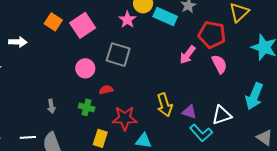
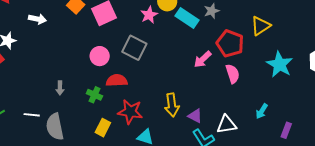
red semicircle: (106, 90) -> (117, 80), size x1.5
cyan arrow: (254, 96) -> (262, 111), size x0.6

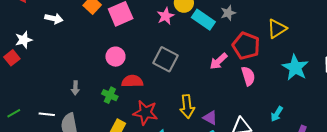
gray square: (134, 48) -> (165, 59), moved

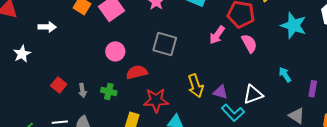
red square: (12, 58) -> (59, 85), moved
green cross: (110, 95) -> (109, 91), moved
cyan arrow: (277, 114) -> (285, 75), turned 126

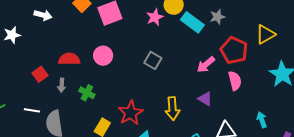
gray square: (165, 44) -> (153, 60), size x0.7
red semicircle: (137, 72) -> (69, 59), moved
purple triangle: (220, 92) -> (205, 99), moved
red star: (156, 100) -> (131, 113), turned 30

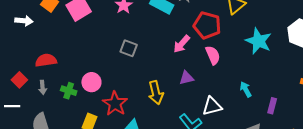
white arrow: (43, 15) -> (24, 21), moved
pink circle: (103, 56) -> (91, 82), moved
purple triangle: (205, 99) -> (186, 78), turned -35
white line: (32, 110) -> (12, 106), moved

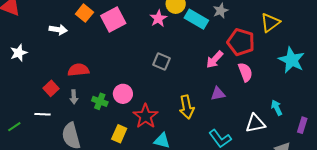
white triangle: (212, 106) -> (255, 123), moved

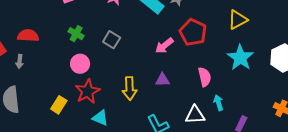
yellow triangle: (270, 23) -> (238, 20), moved
pink semicircle: (245, 72) -> (205, 77), moved
pink circle: (123, 94) -> (80, 64), moved
green cross: (100, 101) -> (76, 34), moved

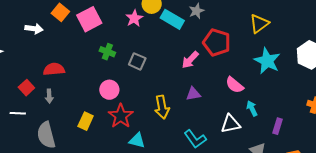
green cross: (76, 34) -> (107, 52), moved
pink semicircle: (205, 77) -> (235, 85), turned 150
yellow rectangle: (59, 105) -> (86, 121), moved

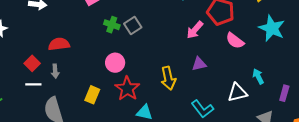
gray square: (137, 61) -> (133, 26), moved, turned 36
pink semicircle: (235, 85) -> (235, 41), moved
white line: (18, 113) -> (33, 84), moved

